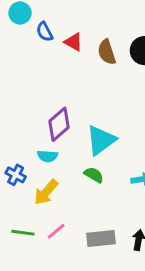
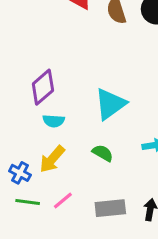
purple diamond: (59, 124) -> (43, 87), moved
blue cross: (16, 175) -> (20, 173), moved
green semicircle: (94, 175) -> (103, 153), moved

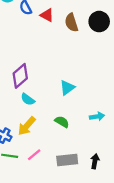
cyan triangle: (110, 104) -> (67, 88), size x0.7
cyan semicircle: (54, 121) -> (28, 99), turned 32

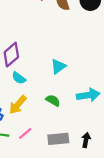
cyan arrow: (97, 116) -> (88, 95), size x1.5

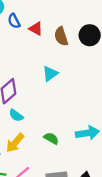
cyan triangle: (58, 66) -> (50, 74), moved

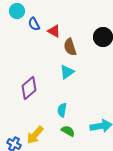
brown semicircle: (61, 36) -> (70, 47), moved
cyan semicircle: (16, 115) -> (62, 110), moved, turned 64

